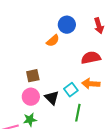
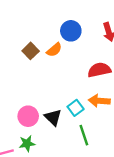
brown square: (33, 76) -> (31, 51), moved, turned -32
green line: (78, 113) -> (84, 135), turned -30

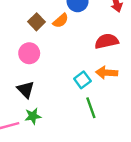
pink circle: (28, 116) -> (29, 53), moved
black triangle: (53, 117) -> (26, 90), moved

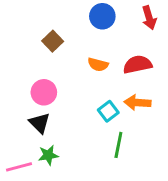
orange semicircle: (61, 21) -> (98, 65), moved, turned 56
pink circle: (29, 53) -> (44, 92), moved
green line: (91, 108) -> (118, 145), turned 30

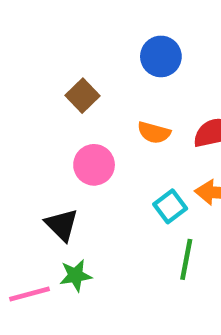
pink circle: (44, 92) -> (94, 165), moved

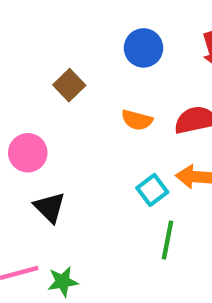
pink circle: (94, 165) -> (28, 153), moved
green star: (76, 276) -> (63, 282), moved

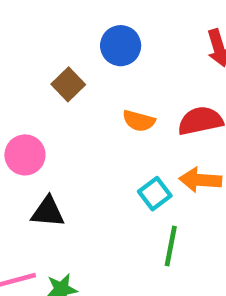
blue circle: (144, 48) -> (121, 46), moved
black triangle: (50, 207) -> (48, 212), turned -40

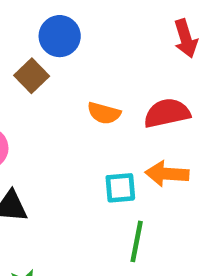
blue circle: (121, 46) -> (60, 36), moved
cyan square: (155, 194) -> (120, 188), turned 32

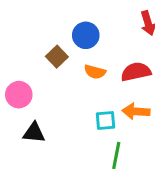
blue circle: (60, 36) -> (86, 35), moved
brown square: (32, 76) -> (57, 57), moved

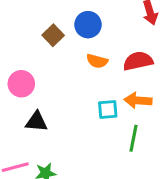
brown square: (57, 57) -> (53, 35), moved
green line: (116, 155) -> (133, 138), moved

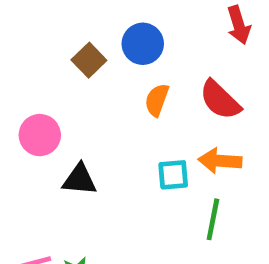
orange semicircle: (97, 61) -> (157, 100), turned 95
red semicircle: (138, 61) -> (220, 100), turned -124
black triangle: (36, 122) -> (80, 180), moved

